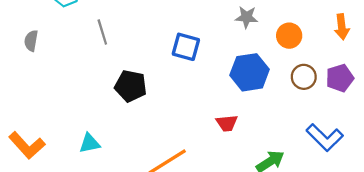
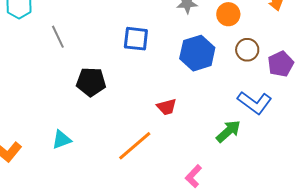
purple pentagon: (340, 78) -> (281, 64), moved
red trapezoid: (227, 123) -> (167, 107), moved
blue L-shape: (325, 138) -> (255, 103), moved

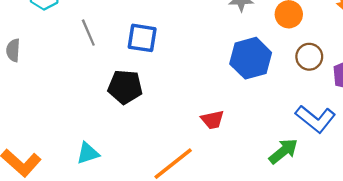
blue square: (136, 39) -> (142, 38), moved

